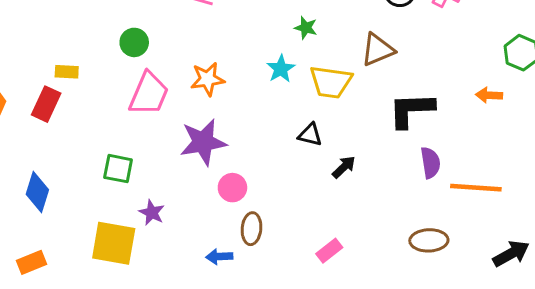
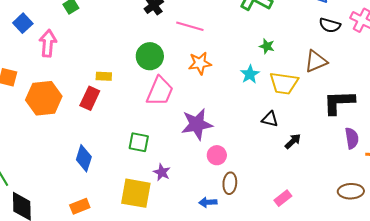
green circle: (134, 42) -> (150, 56), size x1.4
orange star: (207, 79) -> (200, 63), moved

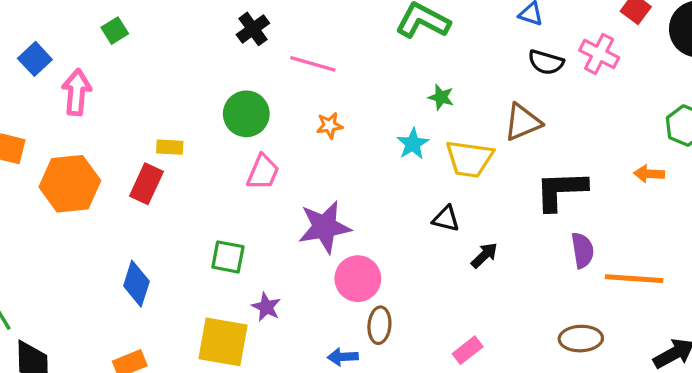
orange star: (200, 63) -> (330, 125), size x0.7
pink trapezoid: (160, 91) -> (263, 172), size x0.7
pink circle: (217, 155) -> (358, 279), size x1.4

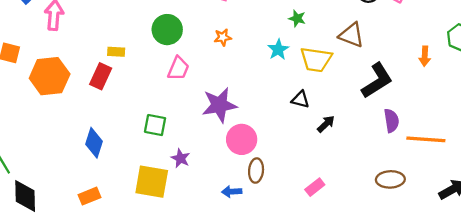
brown triangle: (523, 122) -> (351, 35), turned 44
orange arrow: (649, 174) -> (425, 56), moved, turned -90
black L-shape: (561, 190) -> (377, 81), turned 150

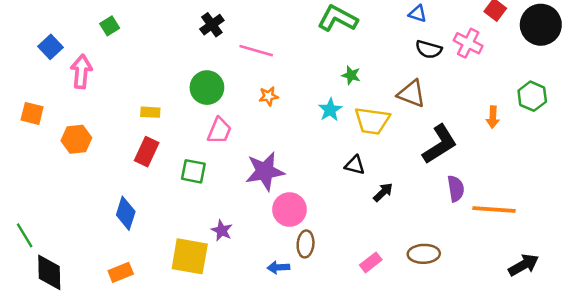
orange hexagon: (50, 76) -> (76, 139), size x0.7
red rectangle: (101, 76) -> (147, 152), moved
green square: (155, 125) -> (193, 171), moved
brown ellipse: (390, 179) -> (424, 254), moved

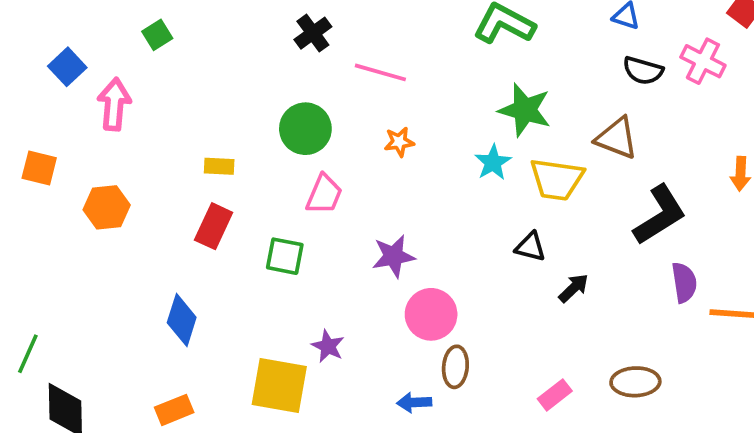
green star: (351, 75) -> (525, 110), size x1.8
purple star: (265, 171) -> (394, 256), size x0.7
green line: (25, 235) -> (28, 354), turned 55

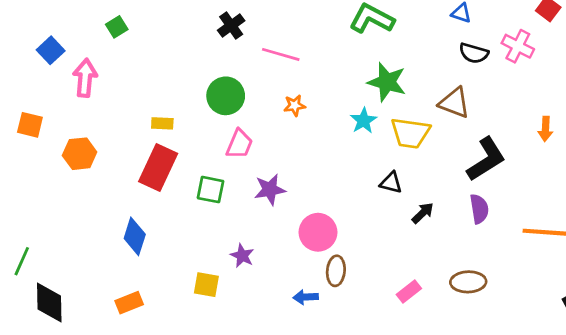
red rectangle: (214, 226) -> (158, 167), size x1.4
purple star: (394, 256) -> (270, 190), moved
purple semicircle: (684, 282) -> (479, 209), moved
yellow square: (279, 386) -> (206, 285), size x0.6

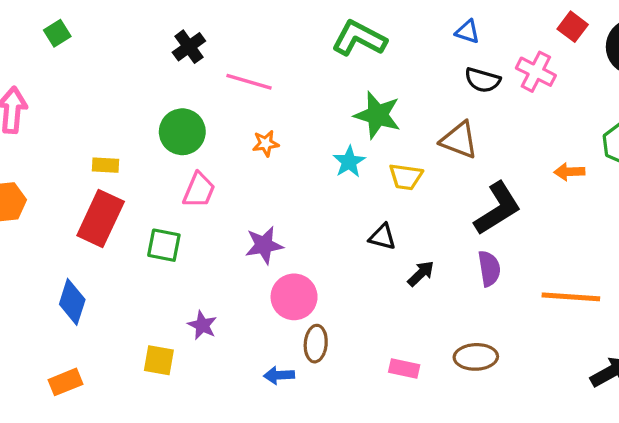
green square: (117, 27) -> (57, 33), moved
orange arrow: (545, 129) -> (569, 172), turned 85
yellow trapezoid: (410, 133) -> (406, 177), size x0.7
purple star: (270, 190) -> (264, 245), moved
pink rectangle: (409, 292) -> (404, 369), turned 50

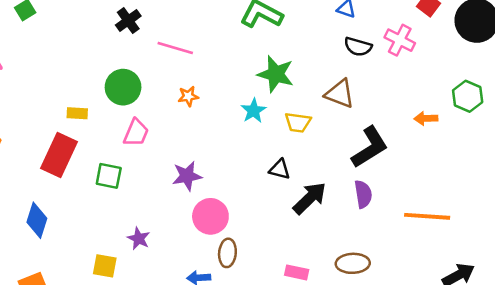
yellow rectangle: (106, 165) -> (77, 113), moved
black arrow: (421, 274) -> (310, 198), size x1.6

